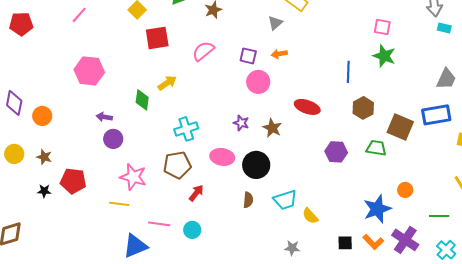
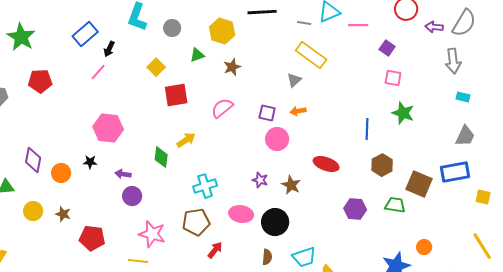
pink square: (382, 27) -> (393, 78), moved
cyan rectangle: (444, 28) -> (463, 97), moved
black star: (44, 191) -> (90, 162), moved

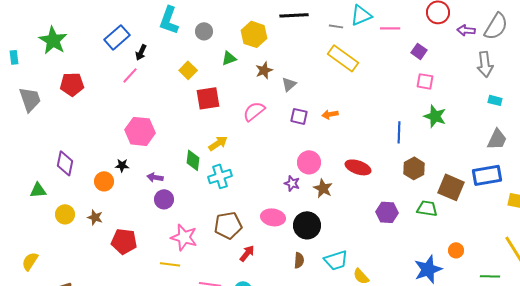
gray triangle: (294, 80) -> (289, 84), moved
pink circle: (277, 139) -> (309, 162), moved
orange circle: (61, 173) -> (104, 181), moved
cyan cross: (205, 186) -> (220, 176), moved

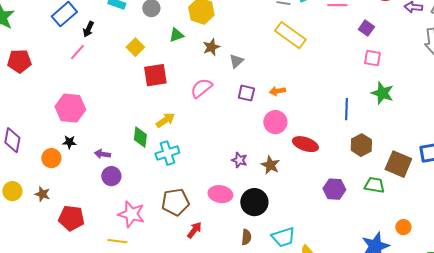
pink hexagon: (140, 131) -> (70, 108), moved
pink circle: (309, 162) -> (275, 122), moved

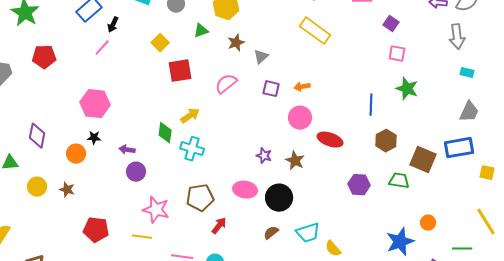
cyan cross: (167, 153) -> (192, 149), turned 35
red pentagon: (71, 218) -> (96, 230), moved
brown semicircle: (246, 237) -> (271, 233), turned -133

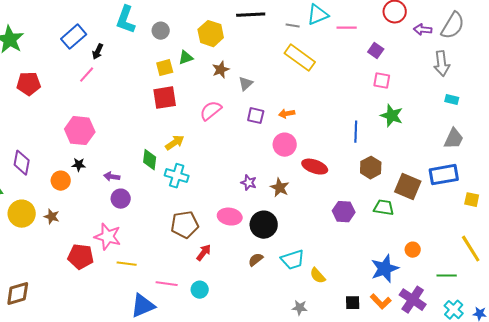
yellow square: (160, 43) -> (165, 68), moved, turned 30
yellow circle: (37, 187) -> (22, 214), size x1.4
pink star: (156, 210) -> (108, 237), moved

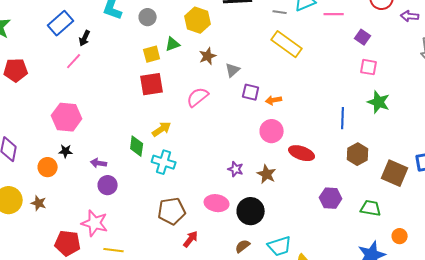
purple square: (256, 116) -> (251, 92), moved
green trapezoid: (384, 208) -> (371, 208), moved

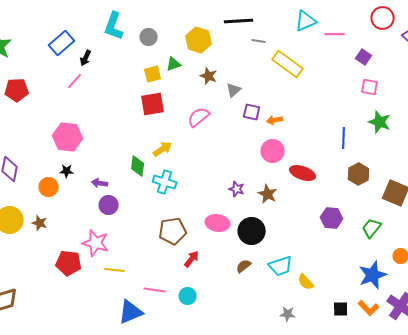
gray line: (280, 12) -> (259, 41), moved
brown star: (208, 56) -> (209, 76), turned -30
green trapezoid: (371, 208) -> (372, 228), turned -60

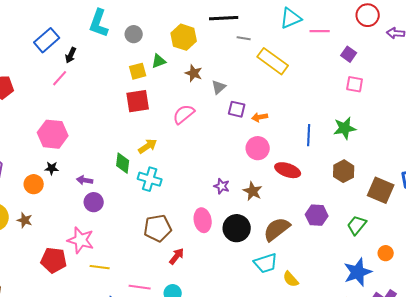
green star: (380, 122) -> (345, 128), moved, turned -30
blue line: (344, 138) -> (309, 135), moved
pink ellipse: (218, 223) -> (203, 220), turned 70
brown semicircle: (244, 266) -> (277, 229), moved, size x1.8

